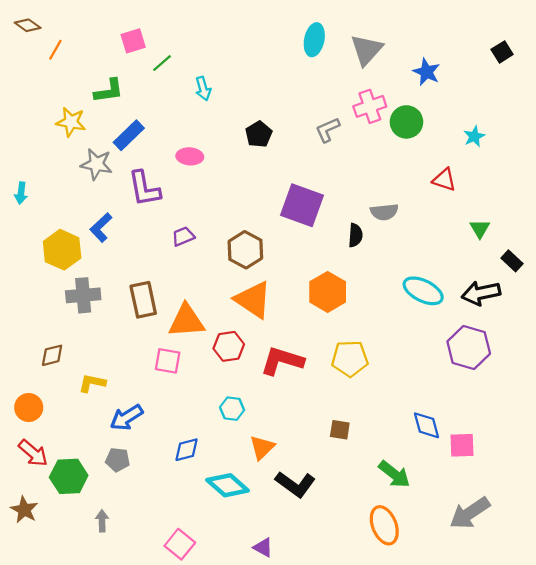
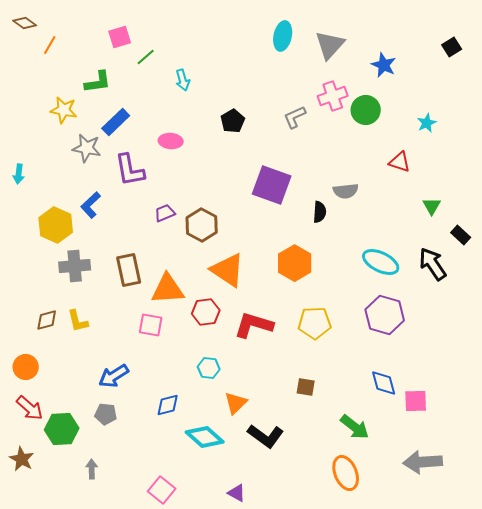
brown hexagon: (245, 250) -> (202, 225), moved
black arrow: (481, 293) -> (433, 264), turned 68
purple hexagon: (469, 347) -> (385, 315), moved
yellow L-shape: (92, 383) -> (78, 321), moved, turned -115
gray arrow: (470, 513) -> (423, 462), turned 30

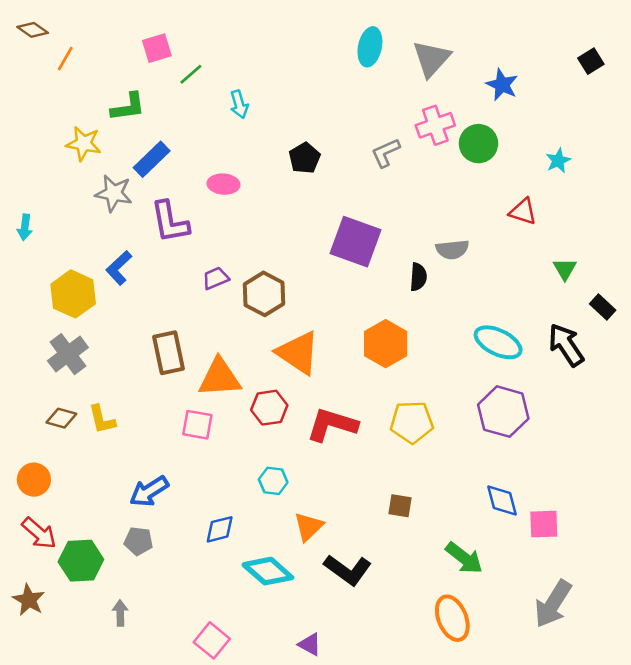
gray cross: (75, 266) -> (68, 354), moved, turned -32
brown diamond: (47, 320) -> (61, 418), turned 30
gray arrow: (423, 462) -> (553, 604), turned -54

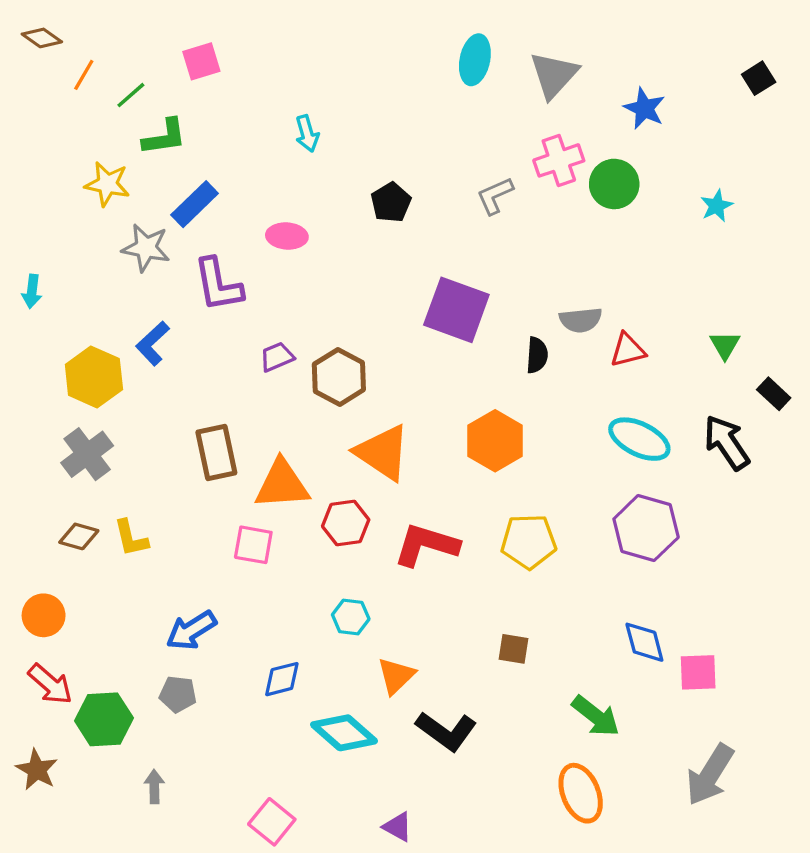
green line: (191, 74) -> (131, 95), moved
red triangle: (523, 212) -> (628, 350), moved, turned -32

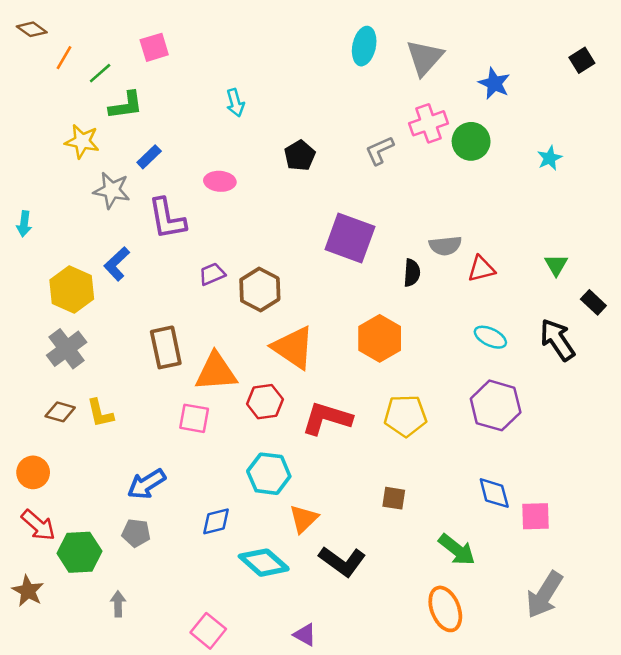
blue rectangle: (195, 204) -> (149, 157), size x0.7
cyan ellipse: (639, 439) -> (490, 337), size x0.7
cyan hexagon: (351, 617) -> (269, 474), size x1.5

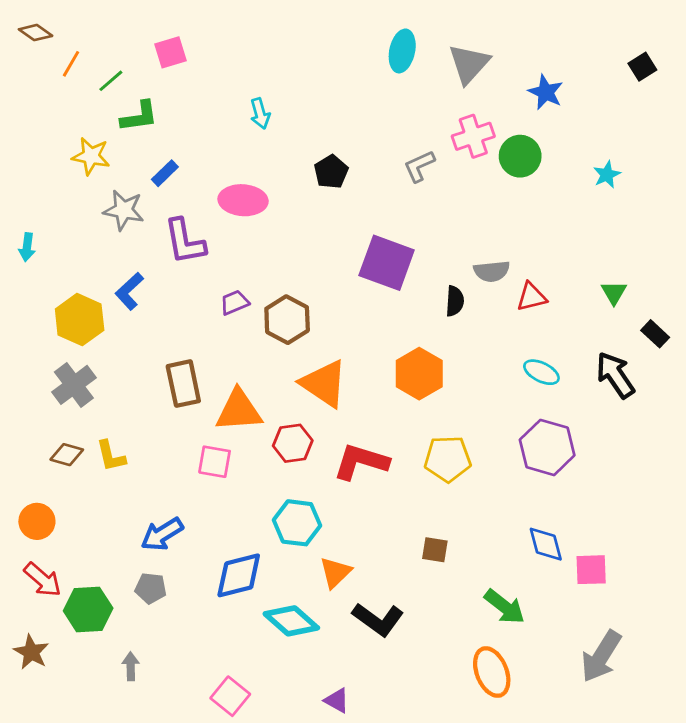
pink ellipse: (220, 181) -> (243, 200), size x1.4
blue diamond: (216, 521) -> (239, 575), size x1.5

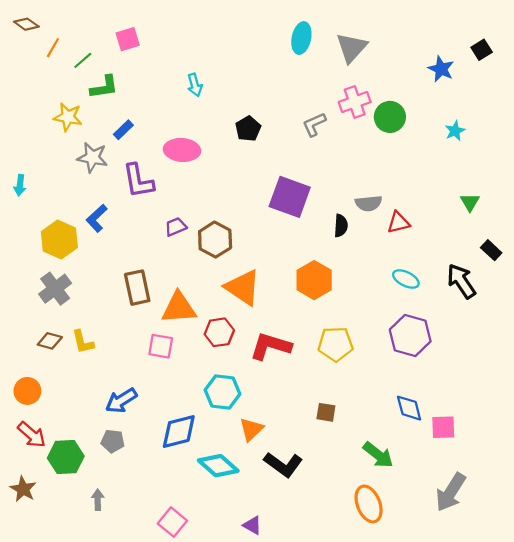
blue star: (546, 92) -> (441, 69), moved
green triangle: (614, 293) -> (470, 202), moved

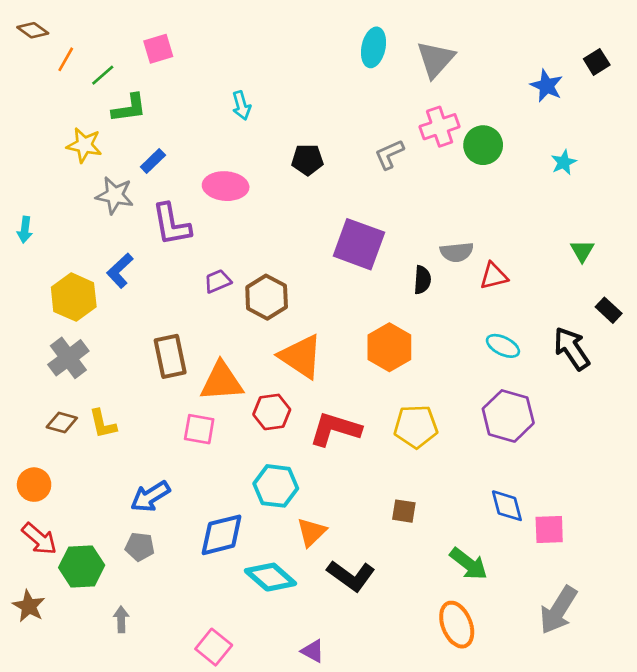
black pentagon: (248, 129) -> (307, 160), turned 30

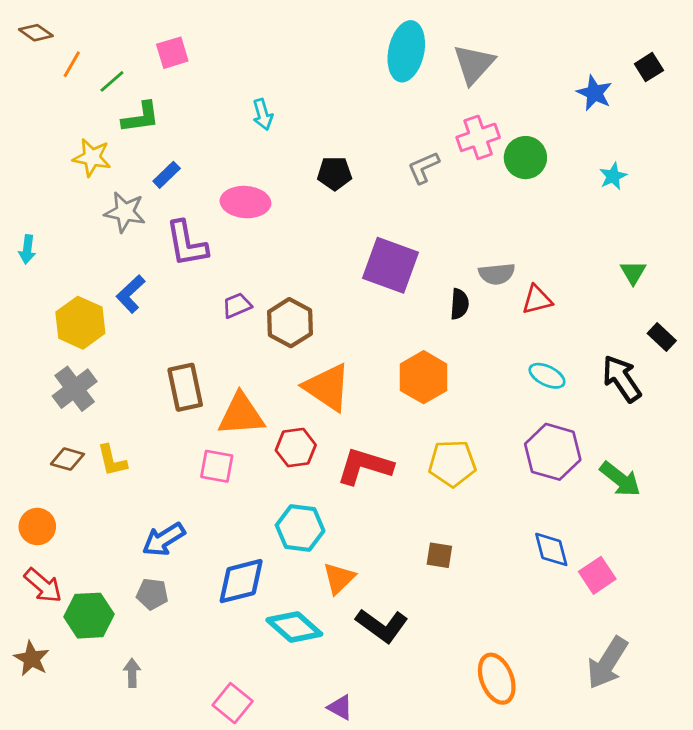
cyan ellipse: (373, 47) -> (406, 51), size x1.4
pink square: (549, 529) -> (597, 575), turned -32
green arrow: (469, 564) -> (620, 479), moved

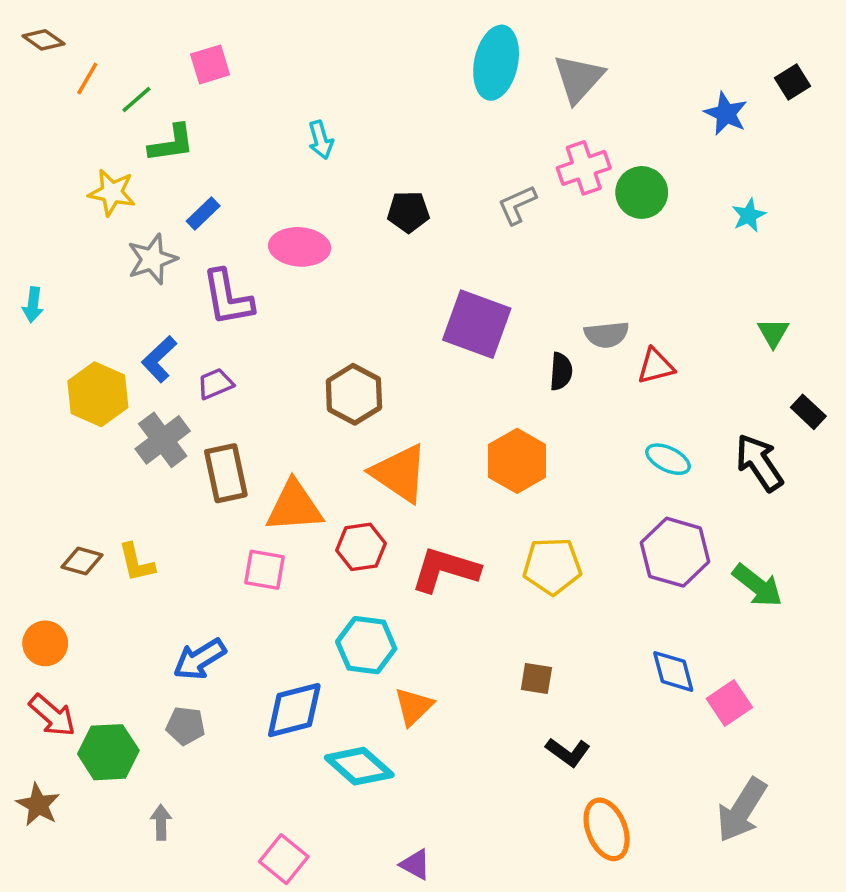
gray star: (125, 212) -> (152, 259), turned -30
purple trapezoid: (237, 305) -> (215, 384), moved
gray cross: (75, 389) -> (163, 440), moved
black L-shape: (382, 626) -> (568, 752), moved, size x0.7

